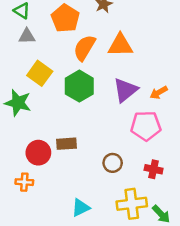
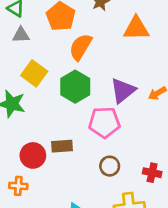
orange triangle: (120, 45) -> (136, 28), moved
pink pentagon: (146, 126) -> (104, 122), moved

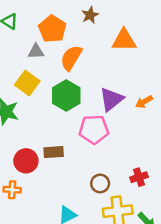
gray triangle: (21, 35) -> (36, 52), moved
brown circle: (110, 166) -> (100, 183), moved
red cross: (152, 173) -> (139, 177), turned -30

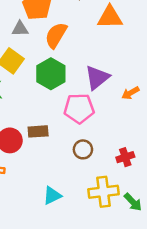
orange arrow: (144, 102) -> (130, 93), moved
brown circle: (100, 183) -> (83, 149), moved

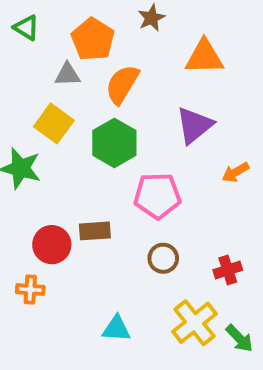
purple triangle: (97, 78) -> (194, 125), moved
yellow cross: (103, 192) -> (194, 323), turned -32
cyan triangle: (52, 196) -> (116, 329), turned 30

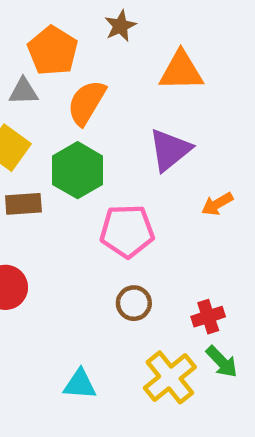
brown rectangle: (95, 231) -> (23, 204), moved
green arrow: (239, 338) -> (222, 362), moved

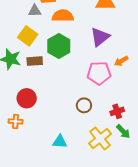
orange semicircle: (87, 103) -> (63, 16), turned 60
pink pentagon: (127, 231) -> (99, 73), moved

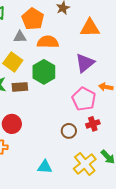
orange arrow: (121, 61) -> (106, 87), turned 40
pink pentagon: (99, 73) -> (84, 99), turned 30
red cross: (117, 111) -> (93, 124), moved

